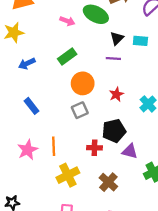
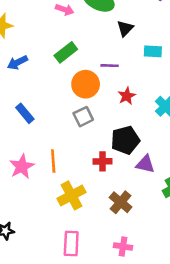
cyan rectangle: (140, 41) -> (153, 51), moved
purple line: (113, 59) -> (110, 66), moved

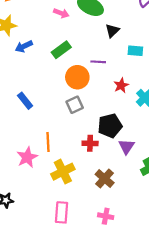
blue arrow: (17, 62) -> (24, 46), moved
red star: (127, 96) -> (121, 85), moved
purple triangle: (145, 164) -> (126, 147), turned 49
pink star: (22, 166) -> (27, 157), moved

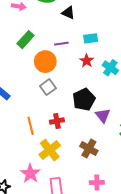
black triangle: (112, 31) -> (68, 13), turned -40
cyan rectangle: (135, 51) -> (91, 38), moved
red cross: (90, 143) -> (57, 121), moved
pink star: (27, 157) -> (30, 174), moved

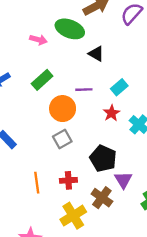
cyan rectangle: (91, 38) -> (119, 87), turned -40
black pentagon: (84, 100) -> (103, 159), turned -30
brown cross: (89, 149) -> (102, 198), moved
yellow cross: (50, 150) -> (73, 216), moved

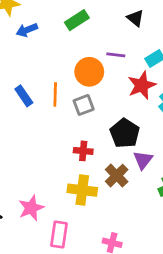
green rectangle: (42, 80) -> (77, 20), moved
red star: (112, 113) -> (142, 85), size x1.5
orange line: (37, 183) -> (55, 95), moved
yellow cross: (73, 216) -> (82, 190), turned 30

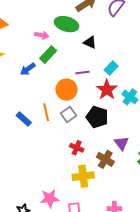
blue arrow: (27, 30) -> (28, 69), moved
black pentagon: (125, 133) -> (97, 117), moved
red cross: (83, 151) -> (77, 148), turned 32
pink star: (31, 208) -> (50, 198), turned 30

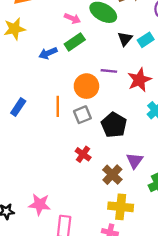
black triangle: (90, 42) -> (125, 39), turned 32
cyan rectangle: (111, 68) -> (146, 40), moved
red star: (107, 90) -> (139, 80), moved
blue rectangle: (24, 119) -> (18, 107), moved, turned 70
yellow cross: (83, 176) -> (121, 207), moved

